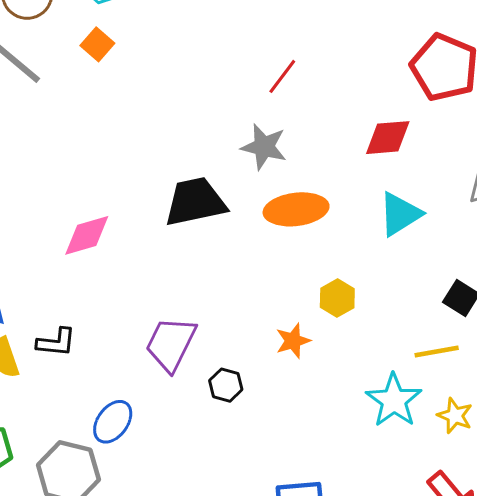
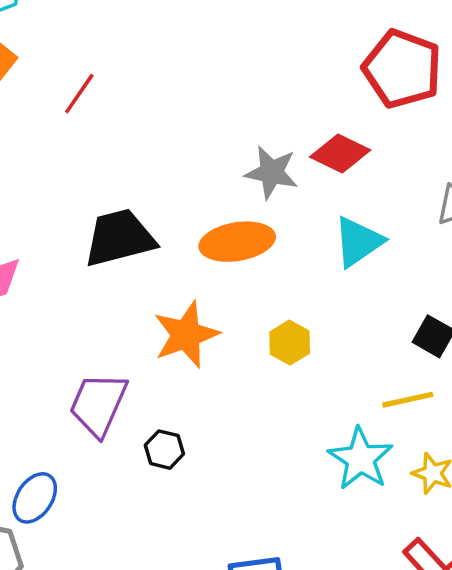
red line: (282, 76) -> (79, 94), moved
red diamond: (388, 138) -> (340, 153), turned 33
gray star: (264, 147) -> (272, 172), moved
orange star: (293, 341) -> (186, 335), moved, size x1.6

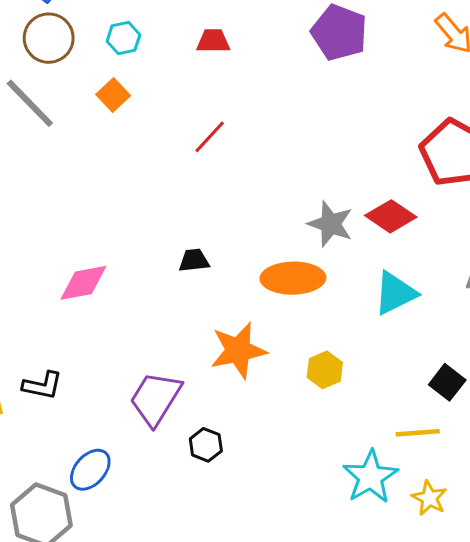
red line: (79, 94) -> (210, 137), moved
black trapezoid: (119, 238) -> (194, 260), size x0.5

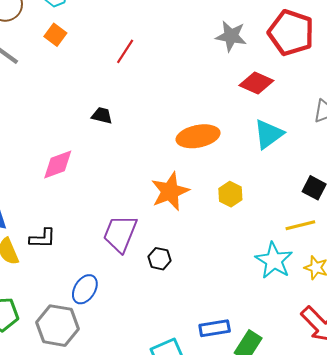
gray star: (330, 224) -> (231, 36), moved
black trapezoid: (194, 260) -> (102, 115), moved, turned 30

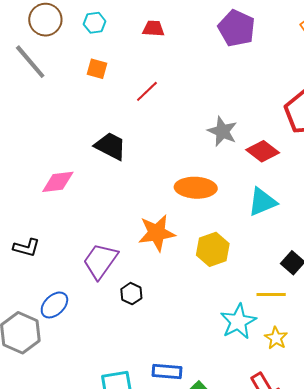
orange square: (55, 35) -> (97, 69), moved, turned -35
gray star: (231, 36) -> (222, 131), moved
black trapezoid: (102, 115) -> (110, 146), size x1.6
yellow hexagon: (230, 194) -> (213, 249), size x1.4

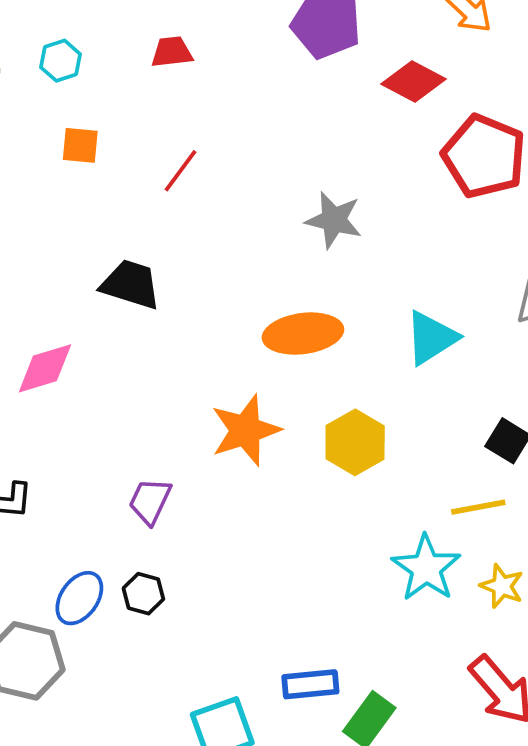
red diamond: (263, 151) -> (414, 81), moved
purple trapezoid: (100, 261) -> (150, 501), size x0.7
black hexagon: (131, 294) -> (143, 594), moved

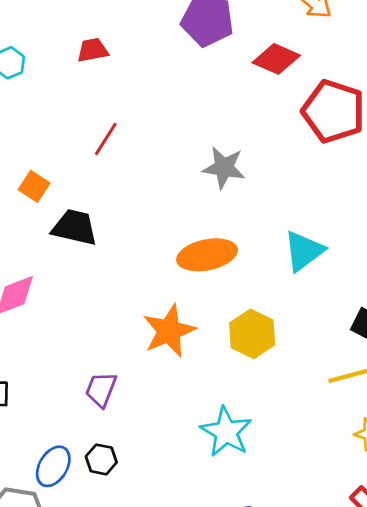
orange square: (80, 145) -> (34, 186), moved, turned 32
cyan star: (426, 568) -> (226, 432), moved

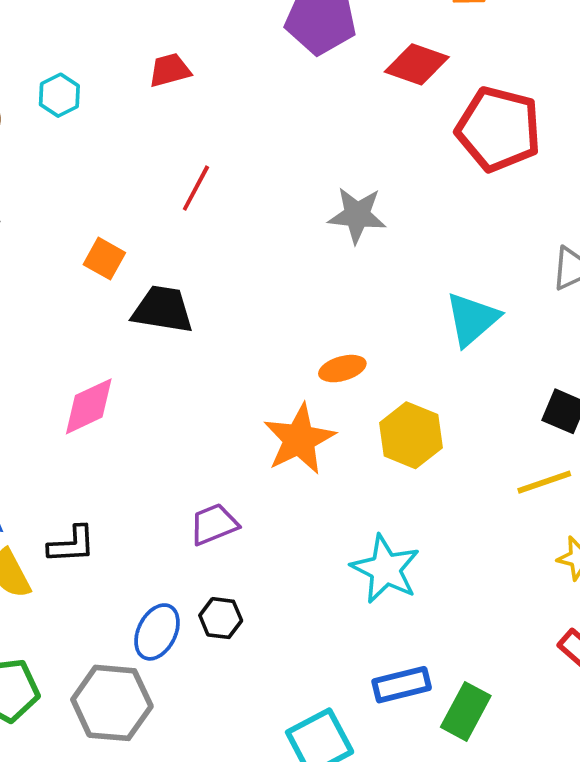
orange ellipse: (207, 255) -> (342, 369), moved, size x0.6
purple trapezoid: (101, 389) -> (214, 524), turned 51

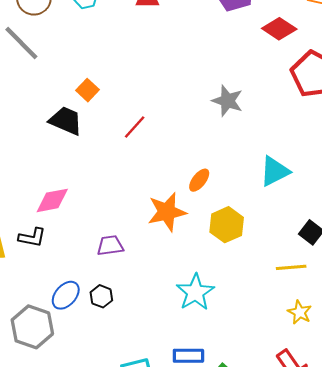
red line: (196, 188) -> (135, 127), moved
black trapezoid: (163, 309) -> (66, 121), moved
orange ellipse: (342, 369) -> (199, 180), turned -50
pink diamond: (89, 406) -> (52, 200), moved

